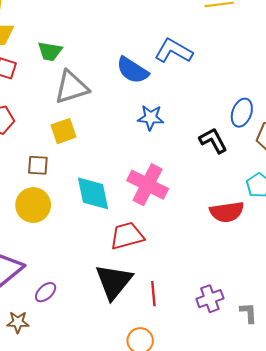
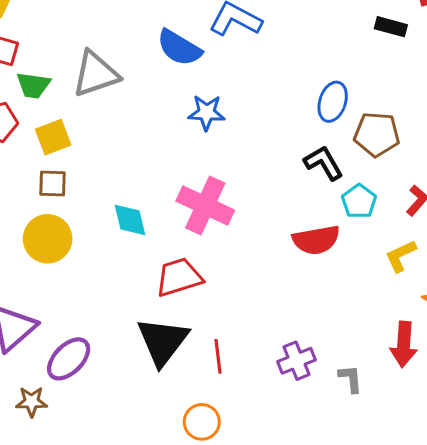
green trapezoid: (50, 51) -> (33, 85), moved
yellow square: (63, 131) -> (53, 137), moved
black L-shape: (213, 141) -> (324, 163), moved
cyan diamond: (93, 193) -> (130, 220), size x0.7
purple ellipse: (46, 292) -> (69, 359), size x1.5

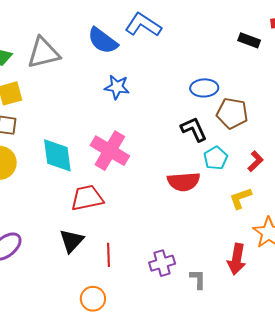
blue ellipse: (333, 102) -> (204, 88), turned 64
cyan diamond: (130, 220) -> (57, 155), size x1.4
black triangle: (163, 341) -> (72, 241), size x0.7

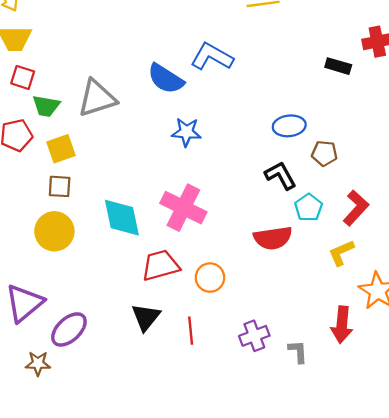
brown pentagon: (232, 113) -> (324, 153), size x0.7
red L-shape: (255, 161) -> (356, 208), size x1.4
orange circle: (93, 299) -> (210, 278), moved

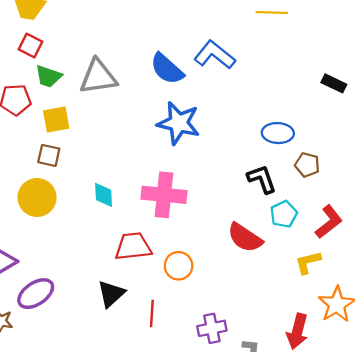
blue star: (186, 132) -> (179, 123), size x1.5
pink cross: (183, 208) -> (164, 195), turned -30
cyan diamond: (122, 218) -> (104, 195), size x0.6
red semicircle: (273, 238) -> (245, 238), turned 33

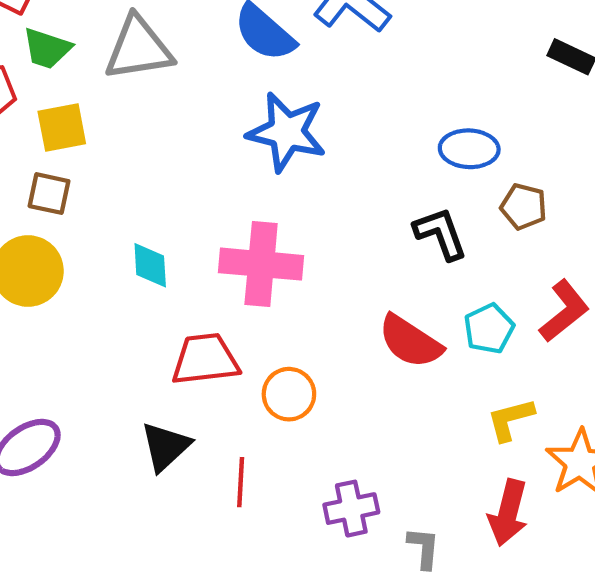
cyan pentagon: (284, 214) -> (489, 329), moved
yellow L-shape: (308, 262) -> (510, 419), moved

